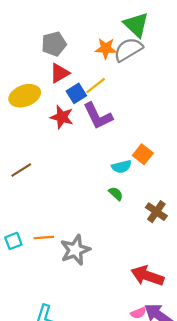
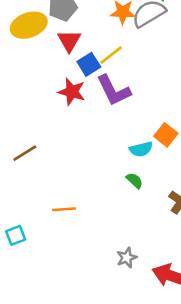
red triangle: (60, 73) -> (69, 41), turned -30
yellow ellipse: (25, 96) -> (29, 25), moved
orange line: (44, 238) -> (64, 209), moved
gray star: (75, 250) -> (127, 258), moved, size x0.6

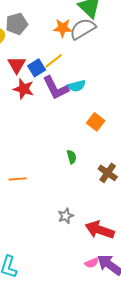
red triangle: (69, 41) -> (17, 65), moved
cyan semicircle: (141, 149) -> (77, 86), moved
green semicircle: (135, 181) -> (72, 157), turned 32

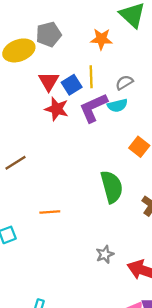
gray semicircle: (83, 29) -> (124, 83), moved, size x0.6
yellow line: (54, 61) -> (91, 77), turned -54
purple L-shape: (56, 88) -> (93, 108), turned 92
green semicircle: (72, 157) -> (112, 187), size x2.0

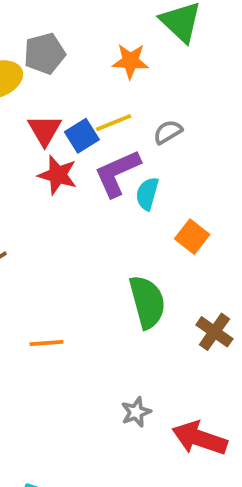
yellow line: (91, 77) -> (114, 123), turned 70
cyan semicircle: (117, 105) -> (147, 194), moved, turned 120

